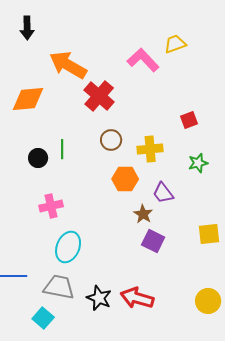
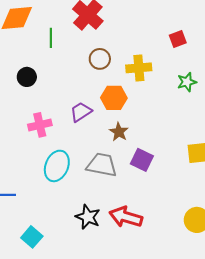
green line: (62, 149) -> (51, 38), moved
purple trapezoid: (163, 193) -> (81, 112), moved, turned 95
brown star: (143, 214) -> (119, 132), moved
gray trapezoid: (59, 287) -> (102, 165), moved

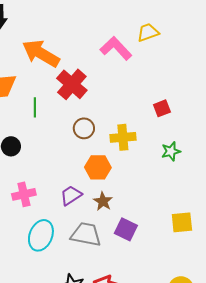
purple trapezoid: (81, 112) -> (71, 195), moved

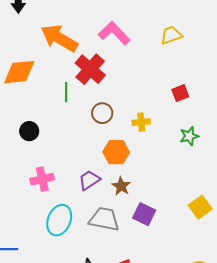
yellow trapezoid: (148, 32) -> (171, 35), moved
pink L-shape: (116, 48) -> (114, 33), moved
green line: (35, 107) -> (66, 92), moved
yellow cross: (123, 137) -> (141, 122), size x0.7
yellow square: (182, 222) -> (200, 207), turned -30

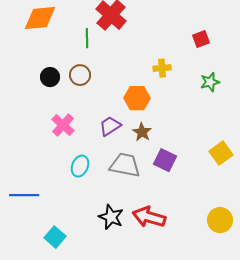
brown circle: (102, 113) -> (80, 75), moved
pink cross: (42, 179) -> (63, 125), turned -35
cyan ellipse: (59, 220) -> (80, 166), size x0.7

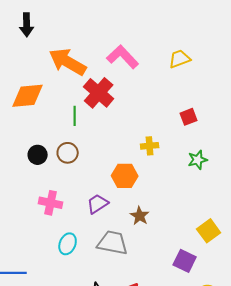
pink cross: (63, 125) -> (51, 203), turned -30
brown star: (142, 132) -> (140, 216), moved
purple square: (165, 160) -> (185, 261), moved

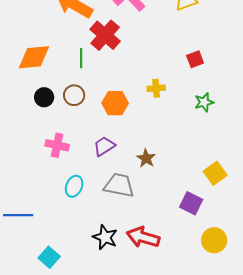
orange diamond: (28, 96) -> (34, 57), moved
orange hexagon: (125, 176) -> (115, 103), moved

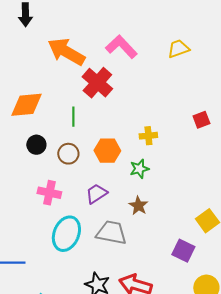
green line: (81, 58) -> (73, 117), moved
red square: (195, 59) -> (201, 120), moved
brown circle: (74, 95) -> (68, 154), moved
green star: (204, 102) -> (139, 169), moved
cyan ellipse: (74, 186) -> (66, 234), size x1.6

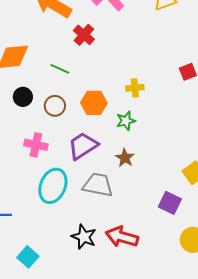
red cross: (97, 83) -> (84, 35), size x0.7
green line: (73, 117) -> (60, 69), turned -66
purple trapezoid: (96, 194) -> (83, 146), size x1.4

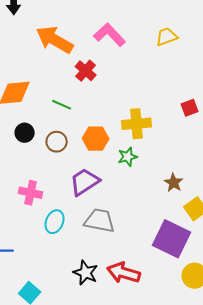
yellow cross: (135, 88) -> (137, 124), size x1.6
pink cross: (36, 145) -> (31, 193), moved
brown star: (125, 158) -> (174, 183), moved
cyan ellipse: (53, 186) -> (55, 222), size x0.7
purple square: (170, 203) -> (172, 239), size x1.6

